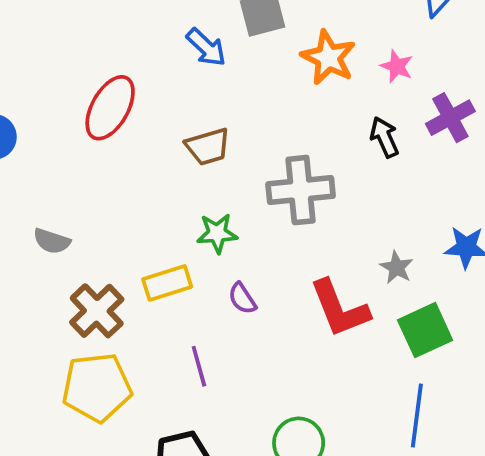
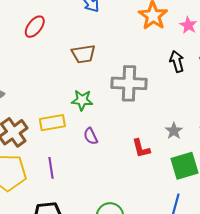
red ellipse: (110, 108) -> (35, 27), size x0.7
red L-shape: (340, 309) -> (141, 148), size x0.6
purple line: (199, 366) -> (51, 168), moved

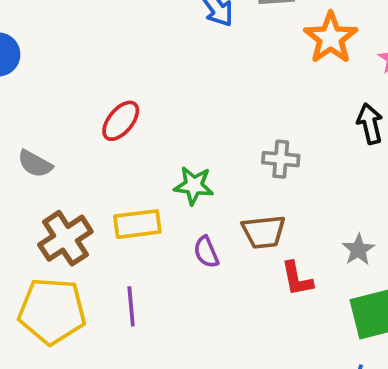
red ellipse: (35, 27) -> (121, 121), moved
brown trapezoid: (83, 54) -> (264, 232), moved
gray cross: (129, 83) -> (281, 159), size x0.6

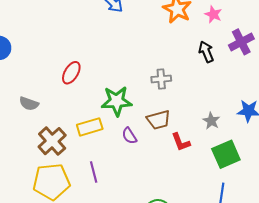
green star: (194, 186) -> (117, 101), size x1.4

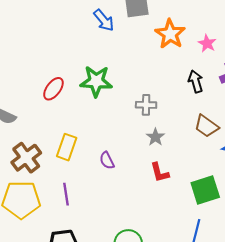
green star: (117, 101) -> (96, 81), moved
brown trapezoid: (159, 120) -> (206, 126), moved, turned 45
gray star: (211, 121) -> (155, 137), moved
yellow rectangle: (90, 127) -> (67, 147), turned -60

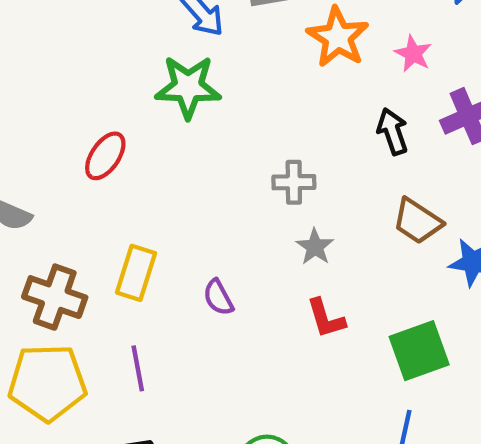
green star: (96, 81) -> (188, 87), moved
brown cross: (26, 158) -> (55, 297), turned -32

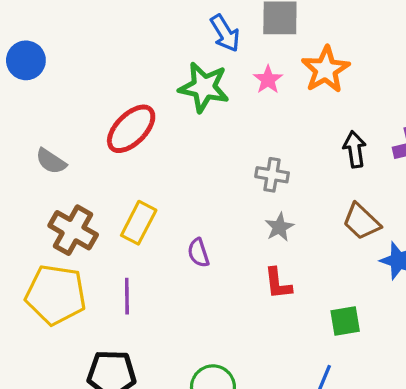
pink star: (413, 54) -> (268, 80), moved
red ellipse: (105, 156) -> (131, 129), size x1.4
green square: (419, 351) -> (345, 321), size x0.7

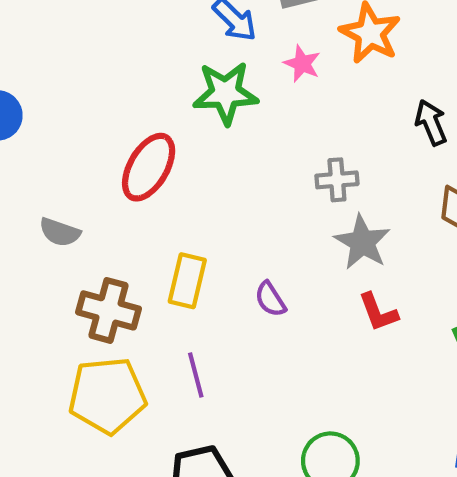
gray star: (279, 227) -> (362, 242), size x1.5

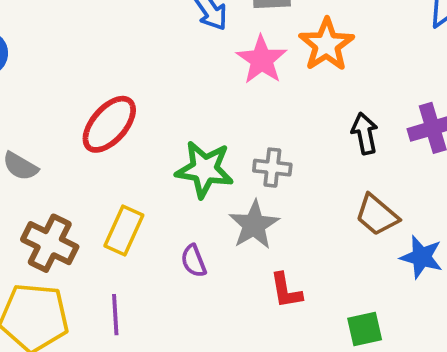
pink star: (302, 64) -> (262, 60), size x1.5
green star: (225, 93) -> (205, 169), moved
gray star: (362, 242) -> (254, 225), moved

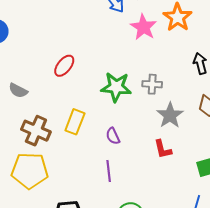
red ellipse: (109, 124) -> (64, 66), size x0.7
gray star: (254, 225) -> (170, 115), moved
purple line: (115, 315) -> (109, 171), moved

